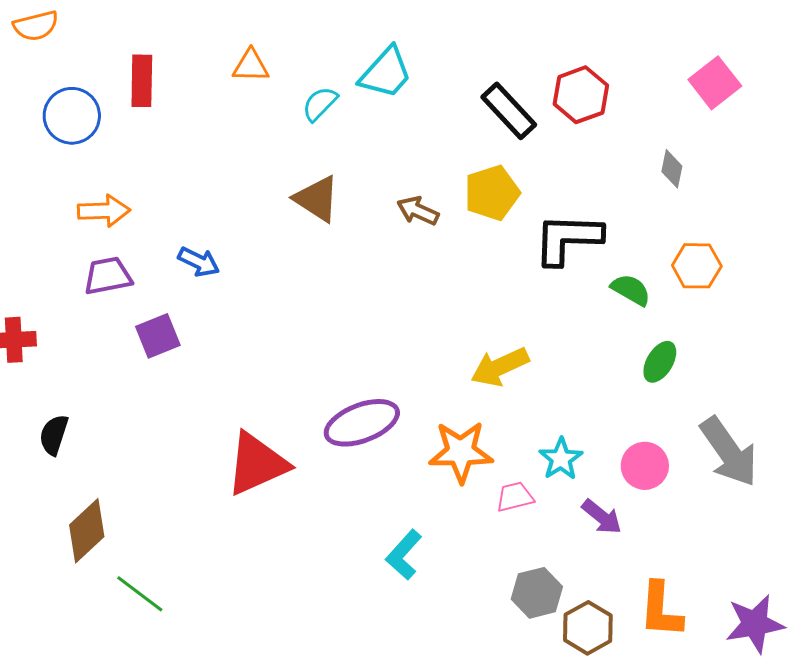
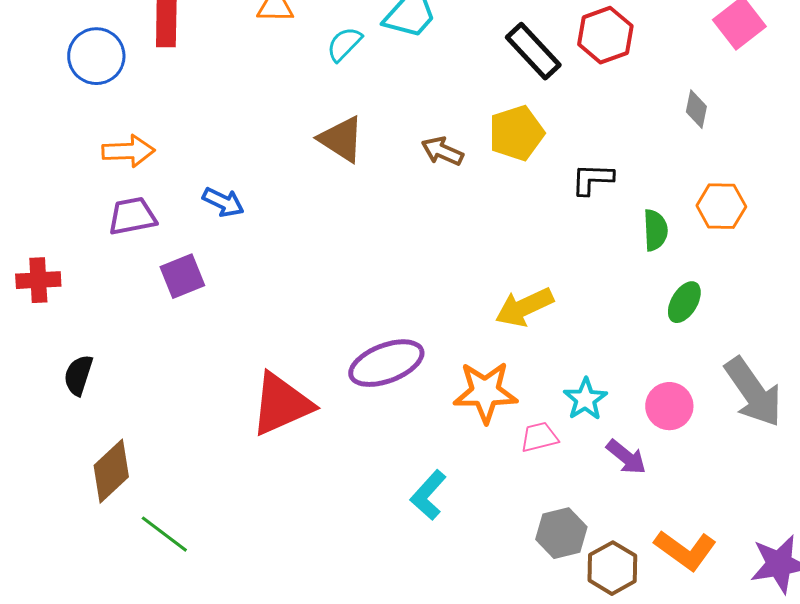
black L-shape: (568, 239) -> (592, 179), size x0.6
green semicircle: (631, 290) -> (655, 230), turned 57
orange L-shape: (661, 610) -> (685, 550), turned -58

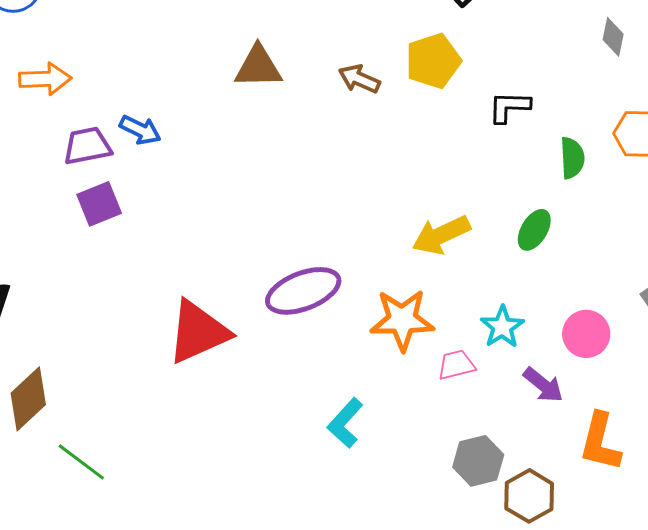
brown triangle: (341, 139) -> (258, 67), turned -34
purple trapezoid: (132, 216) -> (87, 146), moved
green ellipse: (684, 302) -> (534, 230), moved
orange L-shape: (685, 550) -> (600, 442), moved, turned 68

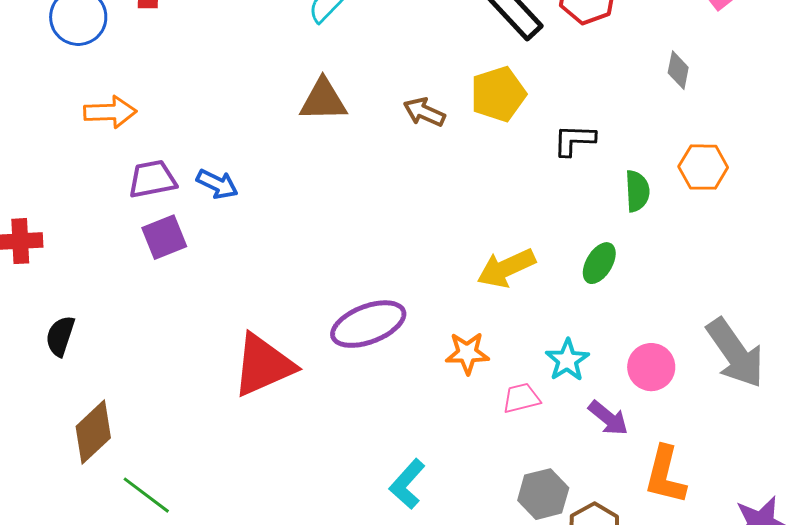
blue arrow: (140, 130) -> (217, 184), moved
orange star: (402, 320) -> (467, 353), size x0.7
cyan L-shape: (345, 423) -> (407, 484), moved

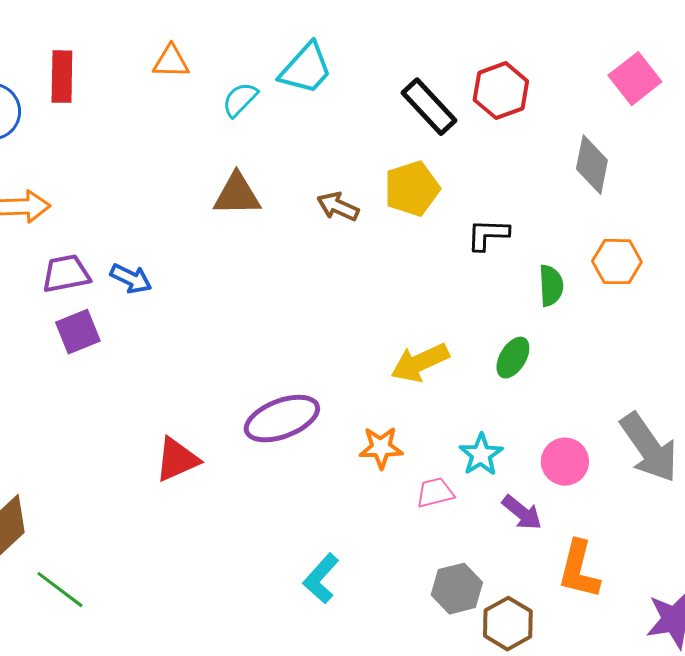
gray diamond: (678, 70) -> (592, 165), size x1.5
red triangle: (263, 365) -> (177, 460), size x0.7

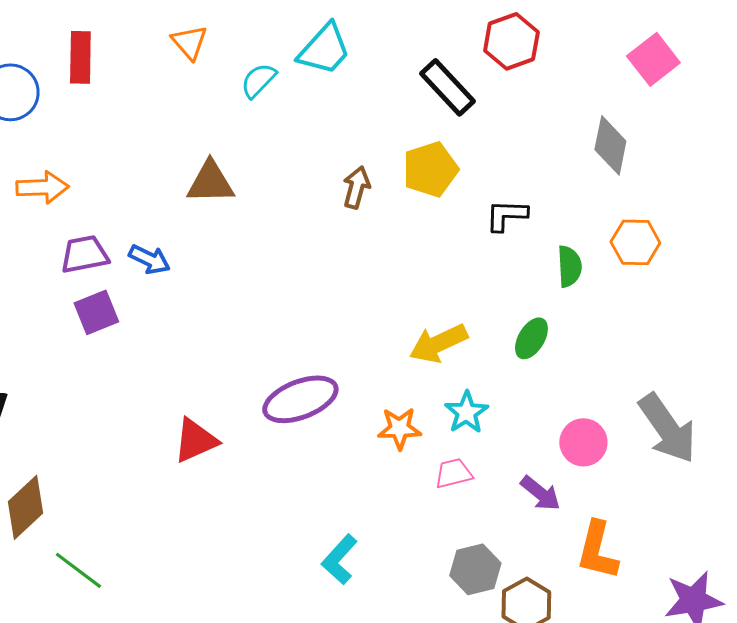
orange triangle: (171, 62) -> (189, 42), turned 48
red hexagon: (501, 91) -> (511, 41), moved
brown triangle: (237, 195) -> (210, 182), moved
brown arrow: (338, 207) -> (356, 187), turned 81
cyan star: (481, 455) -> (466, 412), moved

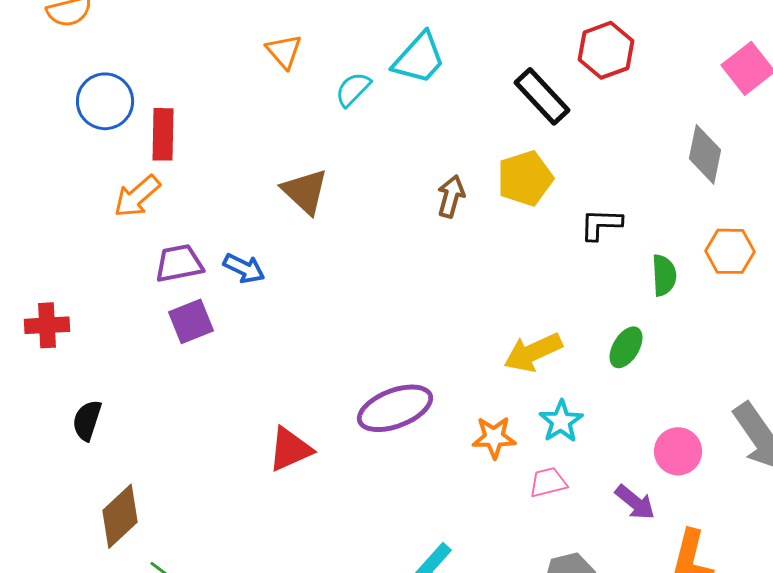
red rectangle: (80, 57) -> (163, 134), moved
brown triangle: (210, 182) -> (305, 191), turned 44
orange arrow: (42, 187) -> (137, 196), turned 141

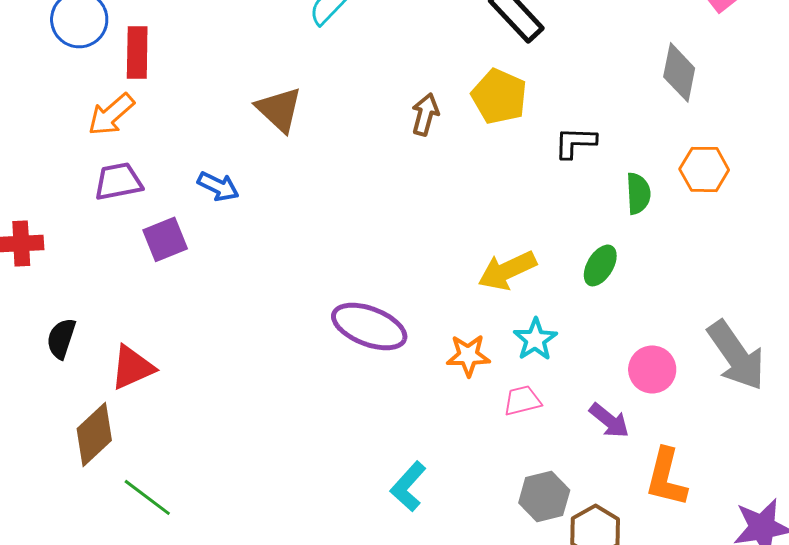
yellow pentagon: (525, 178) -> (499, 96), turned -30
purple trapezoid: (179, 263) -> (118, 181), moved
purple ellipse: (395, 408) -> (369, 326), turned 42
red triangle: (290, 449) -> (132, 367), moved

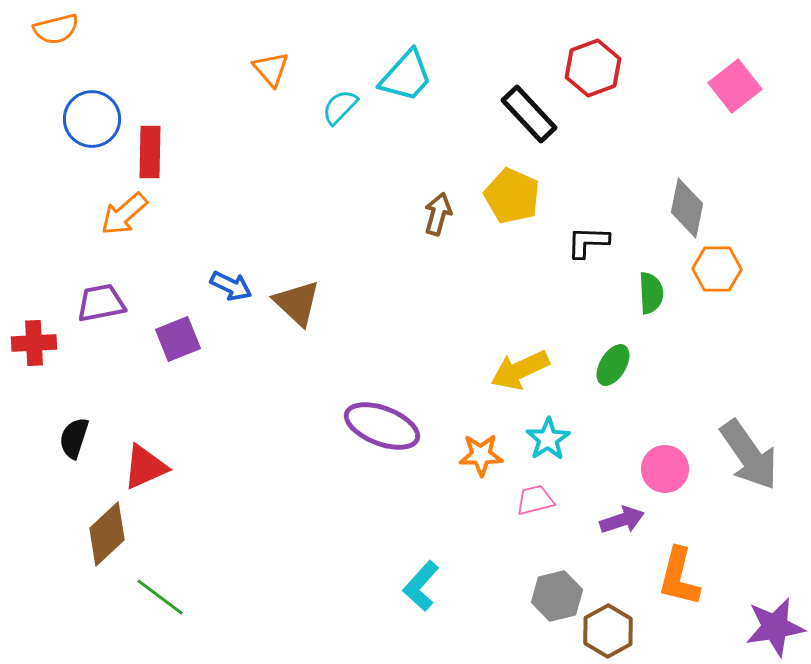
gray diamond: (679, 72) -> (687, 208), moved
brown triangle: (279, 109) -> (297, 303), moved
purple trapezoid: (118, 181) -> (101, 303), moved
purple arrow: (609, 420) -> (622, 520), turned -57

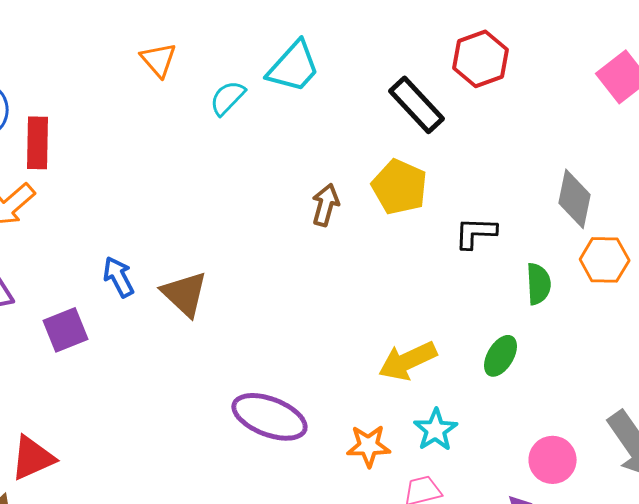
blue arrow: (231, 286) -> (119, 277), turned -144

